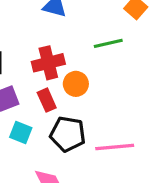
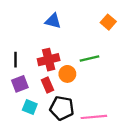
green line: (108, 43) -> (89, 58), moved

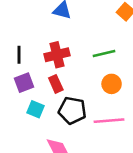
orange circle: (67, 74) -> (112, 84), moved

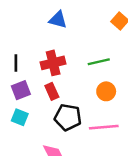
cyan square: (35, 109) -> (20, 117), moved

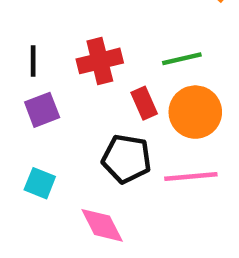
red rectangle: (52, 91) -> (144, 103), moved
orange circle: (106, 91) -> (195, 112), size x1.5
cyan square: (20, 117) -> (40, 183), moved

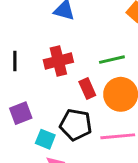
purple square: (42, 110) -> (21, 113), moved
cyan square: (40, 183) -> (45, 139), moved

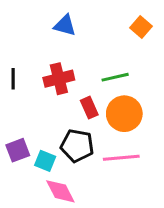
purple square: (21, 113) -> (18, 150), moved

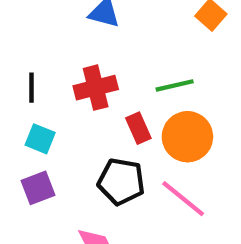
pink line: (121, 158) -> (183, 199), turned 44
cyan square: (45, 161) -> (40, 139), moved

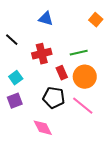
black line: (32, 88) -> (12, 40), moved, turned -48
cyan square: (40, 139) -> (16, 78), turned 32

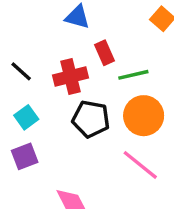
black line: (12, 40) -> (21, 71), moved
red rectangle: (62, 73) -> (104, 53), moved
black pentagon: (54, 98) -> (91, 119), moved

